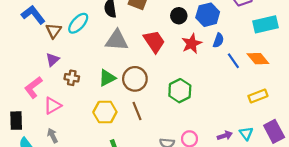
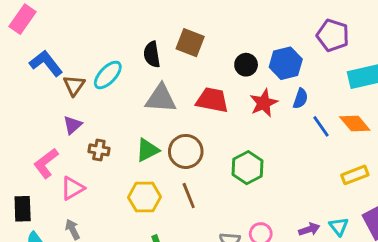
red trapezoid: (154, 41) -> (212, 100), turned -45

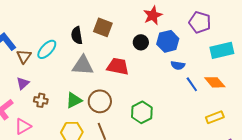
blue semicircle: (300, 99) -> (178, 65), turned 80
red star: (264, 103) -> (153, 15), moved

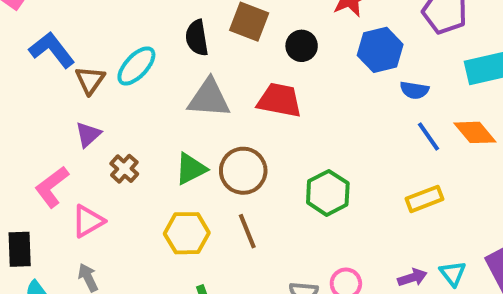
black circle: (141, 42) -> (302, 46), moved
blue semicircle: (178, 65) -> (414, 90), moved
brown cross: (41, 100) -> (124, 169), turned 32
yellow rectangle: (215, 117) -> (424, 199), moved

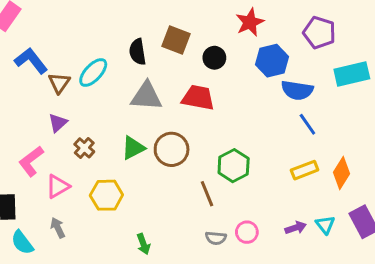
blue semicircle: (414, 90) -> (297, 90), size x1.5
orange diamond: (475, 132) -> (341, 173), moved, turned 72
brown line: (247, 231) -> (207, 194), moved
yellow hexagon: (187, 233) -> (106, 195), moved

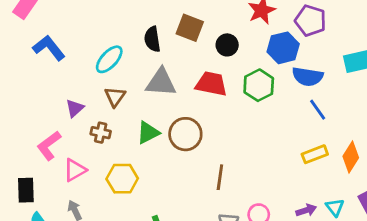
purple pentagon: (319, 33) -> (310, 21), moved
brown triangle: (59, 83) -> (115, 97), moved
brown cross: (84, 148) -> (101, 133), turned -30
green hexagon: (234, 166) -> (259, 85), moved
brown line: (207, 194) -> (220, 177), turned 30

